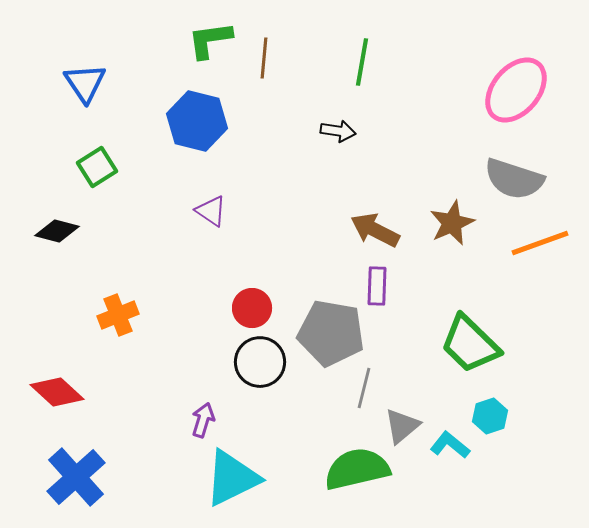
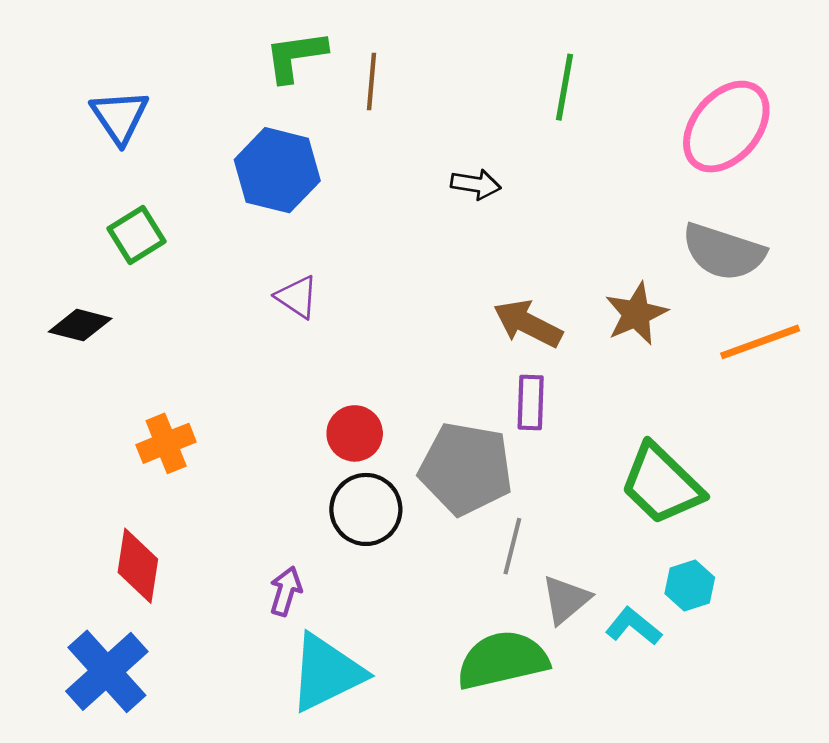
green line: (362, 62) -> (564, 87), moved
red diamond: (57, 392) -> (138, 566), moved, turned 56

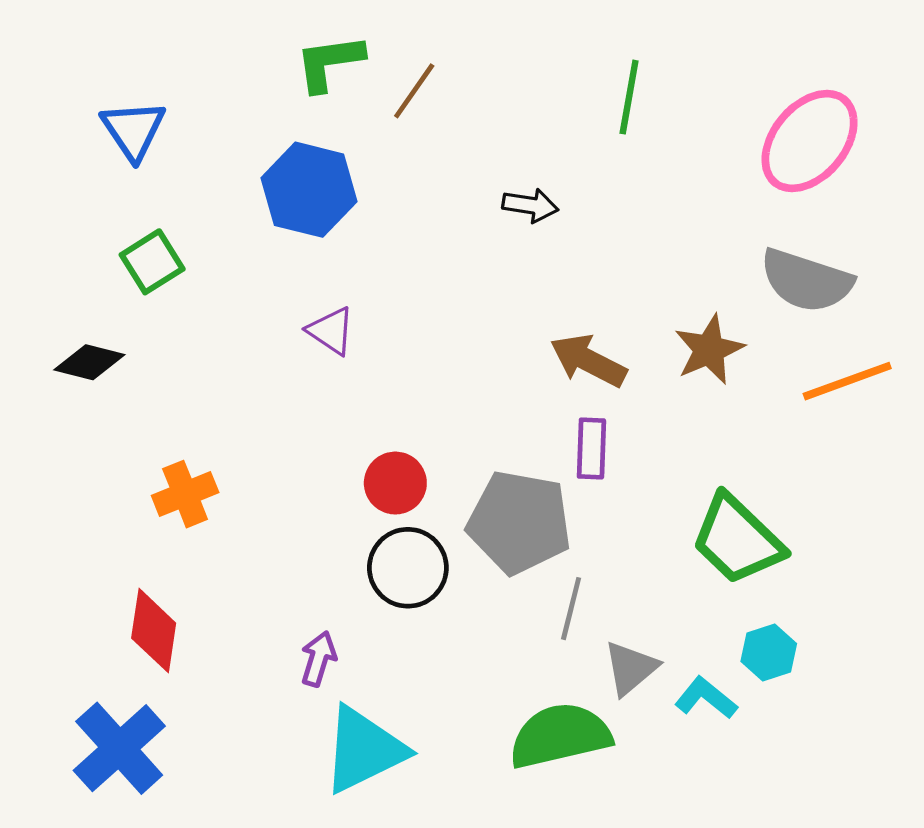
brown line: (372, 81) -> (414, 91), turned 30

